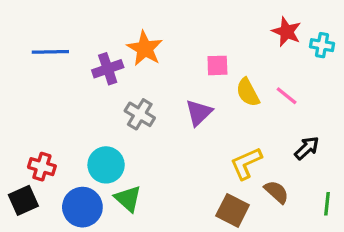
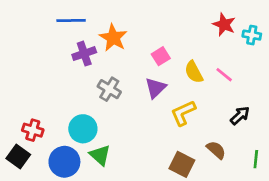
blue line: (50, 52) -> (71, 21), moved
pink square: (217, 65) -> (161, 56), moved, turned -30
yellow L-shape: (246, 163) -> (183, 113), moved
black square: (23, 200) -> (18, 156), turned -30

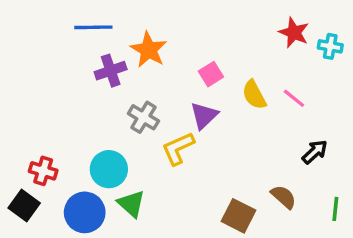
yellow L-shape: (183, 113) -> (178, 148), moved

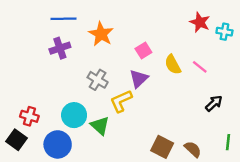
purple cross: (111, 71) -> (60, 48), moved
brown semicircle: (284, 197) -> (193, 149), moved
green triangle: (131, 204) -> (100, 126), moved

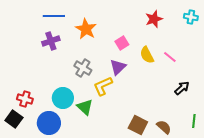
red star: (200, 22) -> (154, 19), moved, turned 30
cyan cross: (224, 32) -> (191, 17), moved

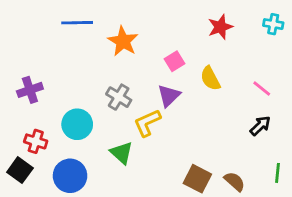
purple cross: (51, 41) -> (30, 90), moved
pink line: (170, 57) -> (262, 88), moved
cyan circle: (63, 98) -> (77, 124), moved

